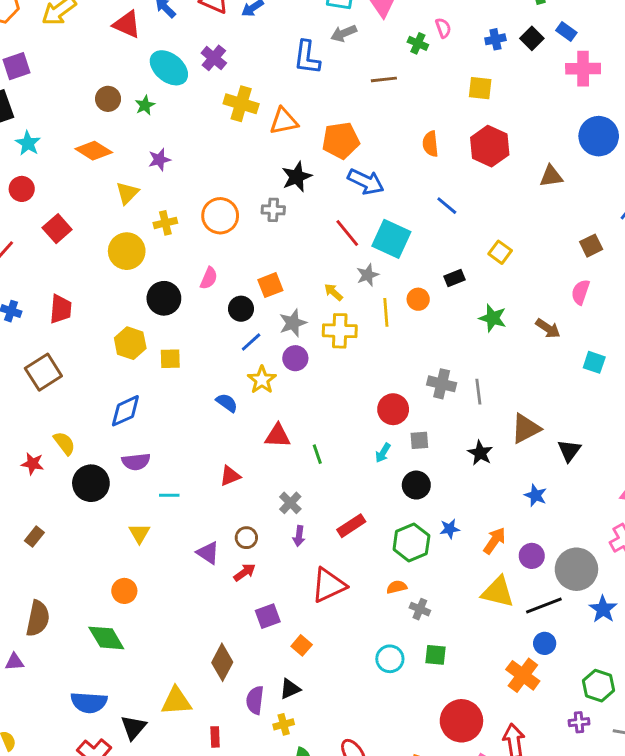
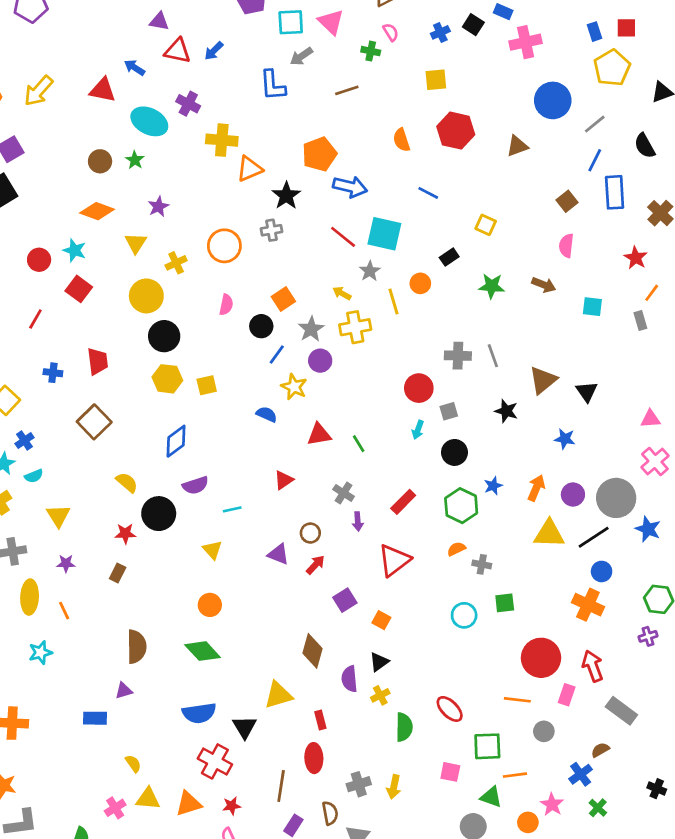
orange triangle: (284, 121) -> (249, 169), moved
cyan star: (28, 143) -> (75, 250), moved
black circle: (164, 298) -> (164, 336), moved
red star: (33, 464) -> (125, 534), moved

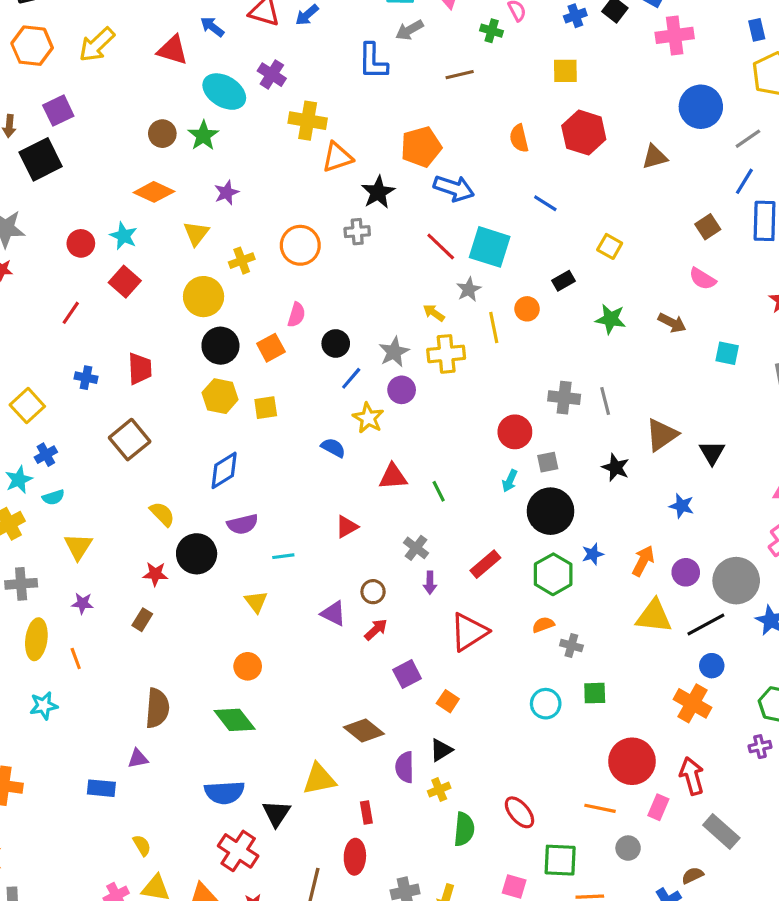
green star: (135, 160) -> (203, 136), size x1.4
pink semicircle: (566, 246) -> (702, 279), turned -70
orange square: (283, 299) -> (271, 348), moved
black circle: (454, 452) -> (551, 511), size x1.5
brown diamond: (313, 651) -> (364, 730), turned -72

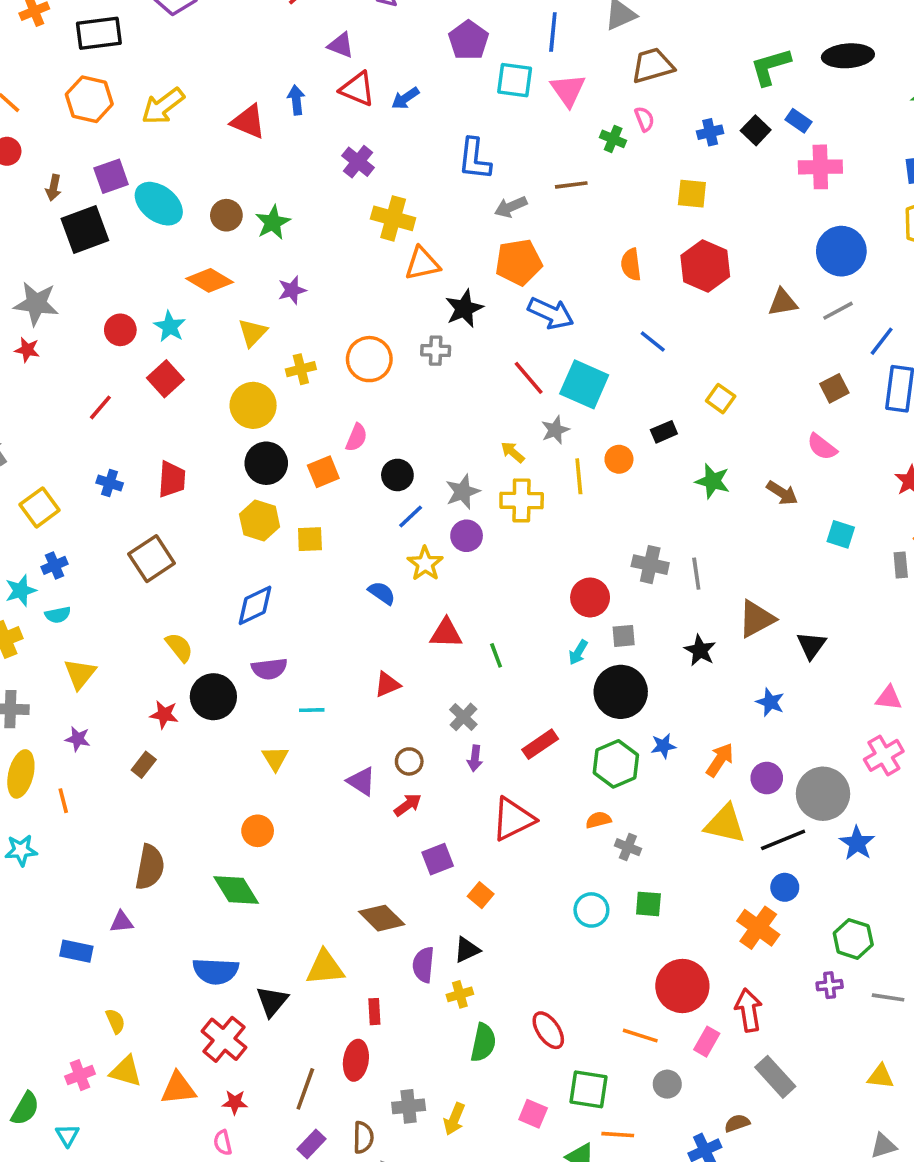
blue arrow: (212, 27) -> (296, 100), turned 40
gray arrow: (409, 30) -> (511, 207), moved
cyan ellipse: (224, 92) -> (159, 204), moved
gray line: (748, 139) -> (838, 311), moved

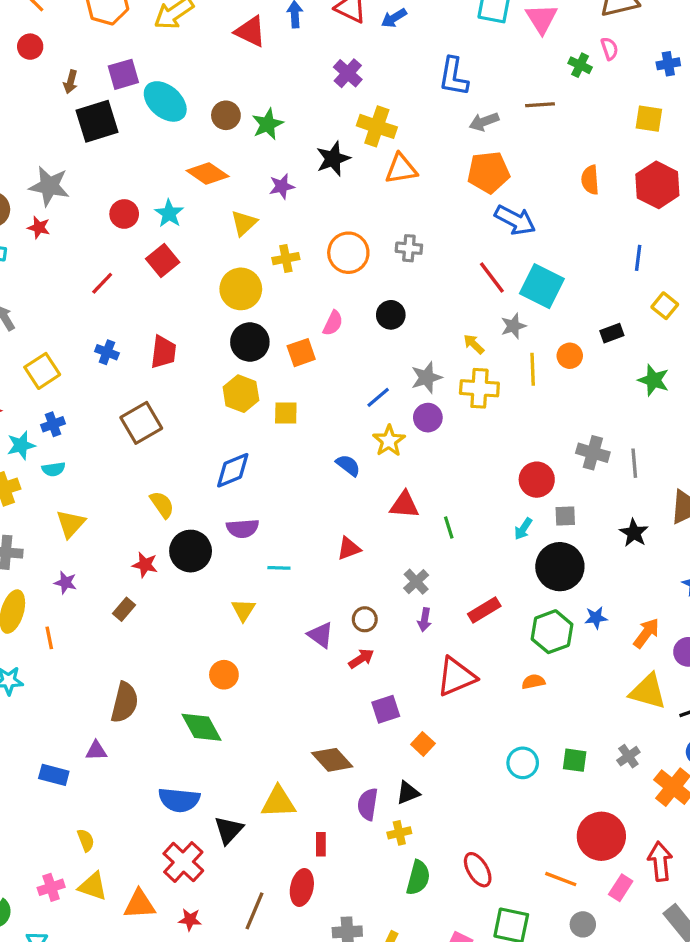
black star: (464, 309) -> (333, 159), moved
blue line: (653, 342) -> (638, 258), moved, turned 55
black circle: (397, 475) -> (391, 315), moved
gray cross: (628, 847) -> (628, 756), moved, turned 30

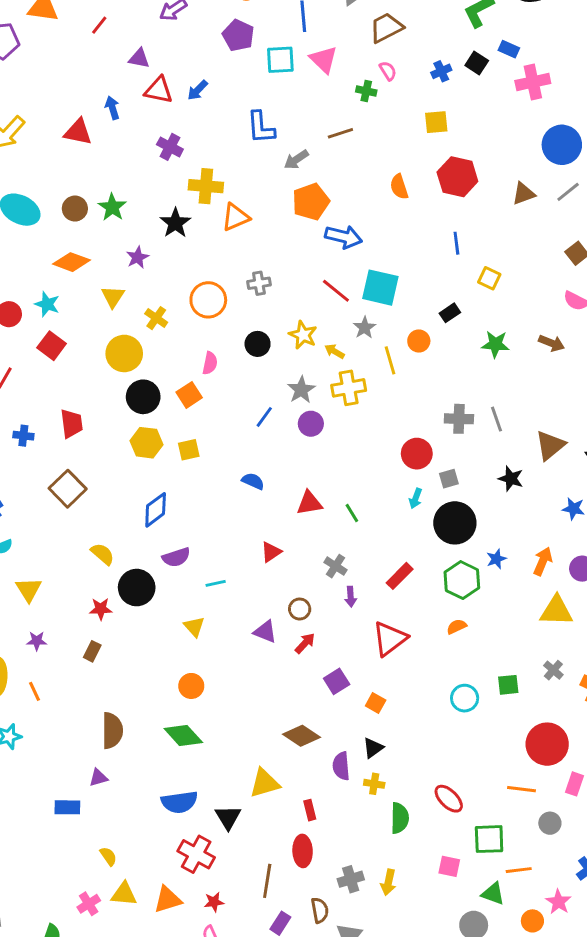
yellow cross: (286, 259) -> (156, 318), turned -30
yellow star: (389, 441) -> (303, 335), moved
yellow cross: (399, 833) -> (374, 784), turned 36

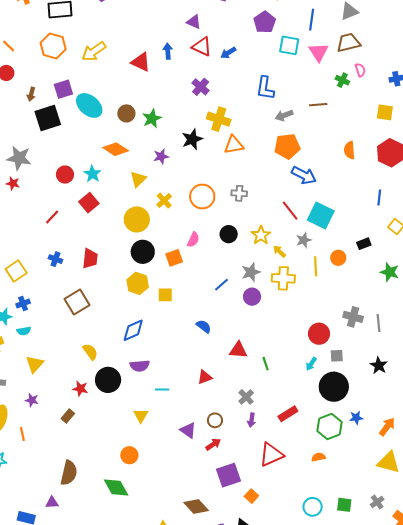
brown trapezoid: (386, 28) -> (348, 43), moved
purple square: (337, 681) -> (228, 475), size x1.4

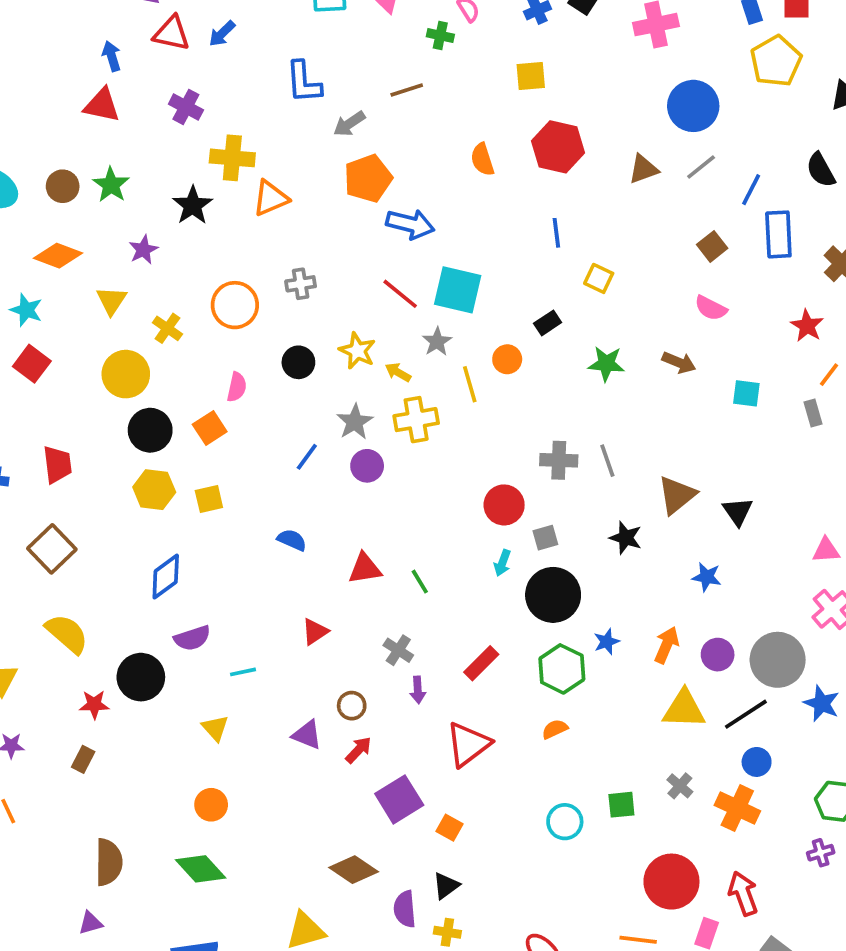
red triangle: (141, 62) -> (102, 105), moved
yellow semicircle: (90, 352) -> (67, 634), moved, size x1.4

